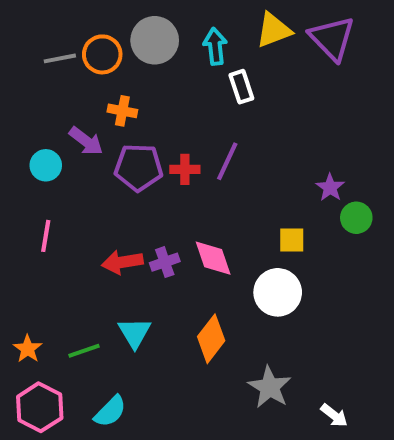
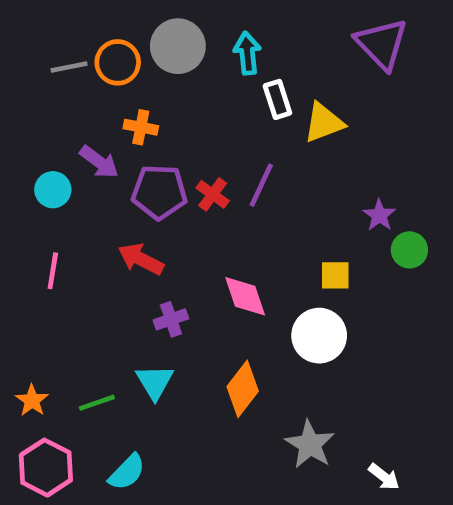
yellow triangle: (274, 30) -> (324, 123), moved
red cross: (185, 169) -> (213, 194), turned 36
red arrow: (122, 262) -> (141, 259), moved, turned 36
purple cross: (165, 262) -> (171, 319), moved

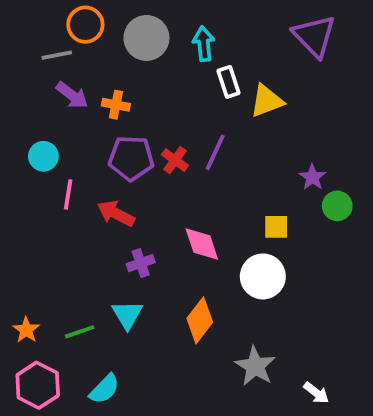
orange circle: (118, 62) -> (85, 25), moved
purple arrow: (99, 162) -> (72, 95), moved
pink line: (53, 271) -> (68, 194), moved

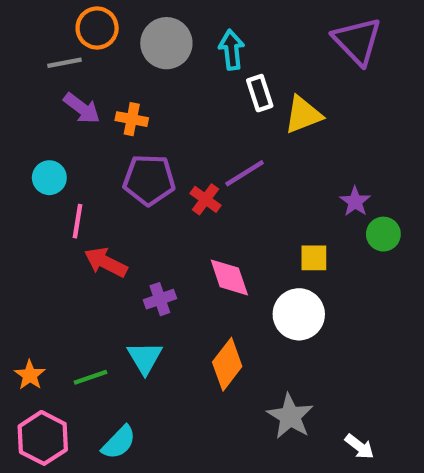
purple line: (215, 152) -> (245, 173), turned 33
red cross: (175, 160) -> (205, 199), moved
red arrow: (116, 213) -> (106, 262), moved

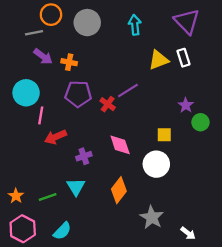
cyan arrow: (232, 50) -> (135, 25), moved
white rectangle: (260, 93) -> (183, 58), moved
cyan circle: (49, 178) -> (26, 93), size x1.5
red arrow: (106, 262) -> (55, 137), turned -50

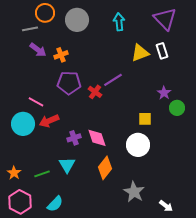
orange cross: (69, 62) -> (61, 55), turned -32
cyan circle: (26, 93) -> (23, 124), moved
pink line: (41, 115) -> (36, 102), turned -70
pink diamond: (120, 145) -> (97, 138), moved

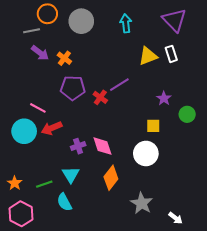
orange cross: (61, 55) -> (64, 58), turned -32
purple star: (164, 93) -> (164, 98), moved
cyan semicircle: (55, 204) -> (64, 202), moved, turned 108

